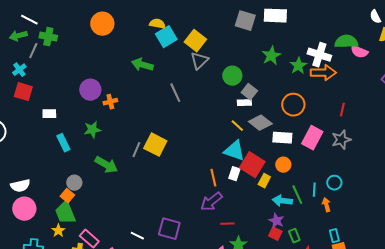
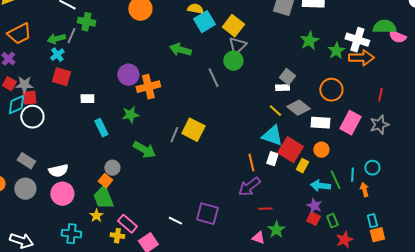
green arrow: (18, 36) -> (56, 39), moved
green circle: (232, 76) -> (233, 61), moved
orange cross: (110, 102) -> (148, 87), size x1.6

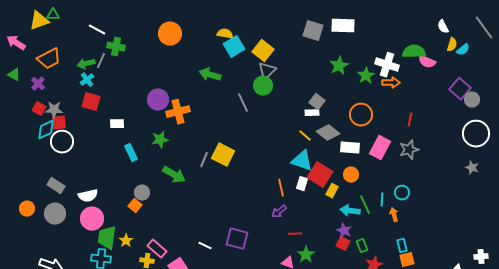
orange arrow: (361, 58) -> (391, 83), size x0.7
purple arrow: (249, 187) -> (279, 212), size x0.7
green trapezoid: (103, 198) -> (107, 238), moved, turned 30

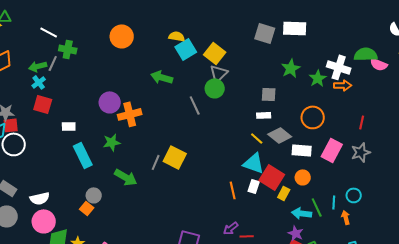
gray square: (317, 102) -> (269, 94), moved, turned -35
cyan rectangle: (131, 153) -> (83, 155), size x1.4
purple arrow: (279, 212) -> (231, 228), moved

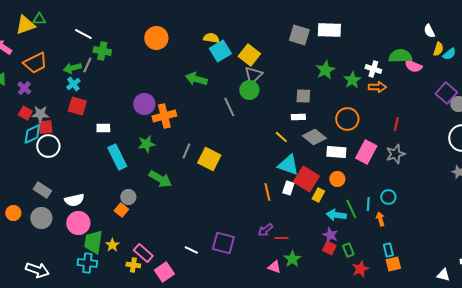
white cross: (339, 67) -> (373, 69), size x0.7
yellow line: (257, 138) -> (281, 137), moved
gray line: (156, 162) -> (186, 151), moved

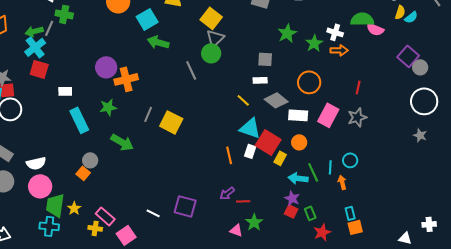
cyan square: (220, 51) -> (147, 19), moved
cyan cross: (73, 84) -> (35, 47), size x1.5

